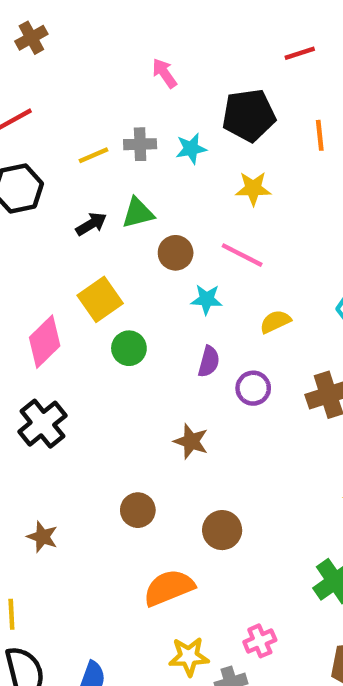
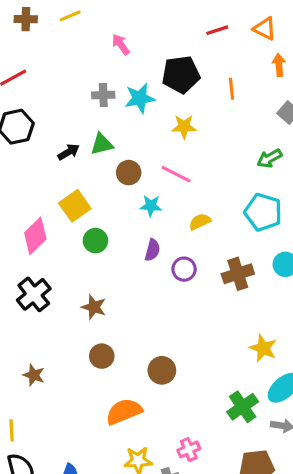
brown cross: (31, 38) -> (26, 19), turned 30
cyan star: (191, 149) -> (140, 98), size x1.4
yellow line: (93, 155) -> (70, 16), moved
brown star: (191, 441) -> (94, 307), moved

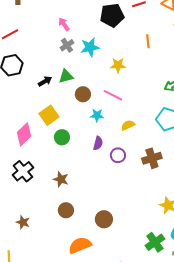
pink arrow: (121, 44) -> (64, 24), moved
black pentagon: (181, 74) -> (112, 15), moved
gray cross: (103, 95) -> (67, 45), turned -32

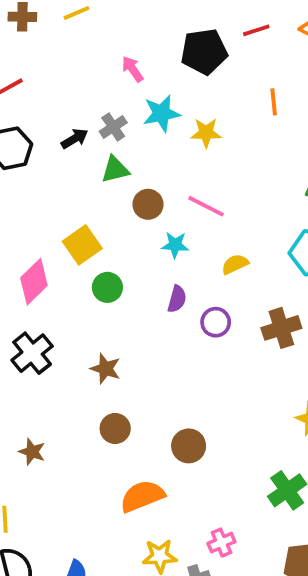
pink arrow: (64, 24) -> (133, 69), moved
gray cross: (67, 45) -> (113, 127), moved
yellow star: (118, 65) -> (206, 133), moved
black arrow: (45, 81) -> (75, 139), moved

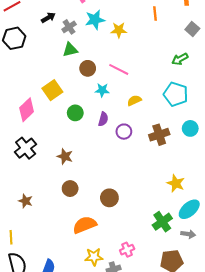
black arrow: (75, 139) -> (48, 18), moved
green circle: (107, 287) -> (75, 113), moved

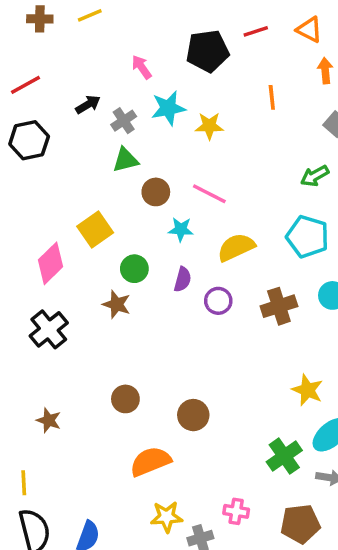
yellow semicircle: (134, 100) -> (236, 247), size x1.5
brown star: (65, 156) -> (117, 304), moved
pink cross: (127, 250) -> (236, 511), moved, turned 32

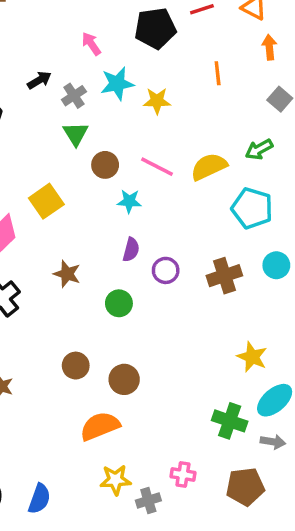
green triangle: (125, 160) -> (76, 134), turned -48
yellow semicircle: (236, 247) -> (209, 167), moved
green circle: (134, 269) -> (119, 303), moved
brown circle: (193, 415) -> (124, 379), moved
green cross: (284, 456) -> (230, 421), turned -36

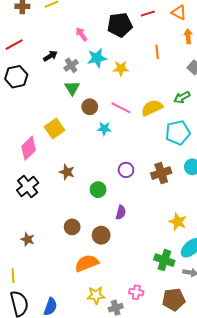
cyan pentagon: (252, 208) -> (178, 133), turned -30
purple semicircle: (131, 250) -> (121, 212), moved

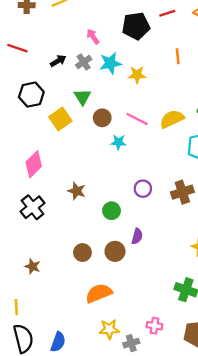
red line: (14, 45) -> (17, 48), turned 48
gray cross: (71, 65) -> (84, 62), moved
black hexagon: (16, 77) -> (31, 95), moved
yellow square: (55, 129) -> (60, 119), moved
brown circle: (101, 235) -> (115, 251), moved

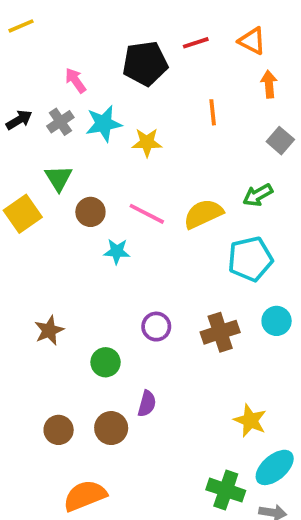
brown star: (77, 191) -> (49, 330), turned 30

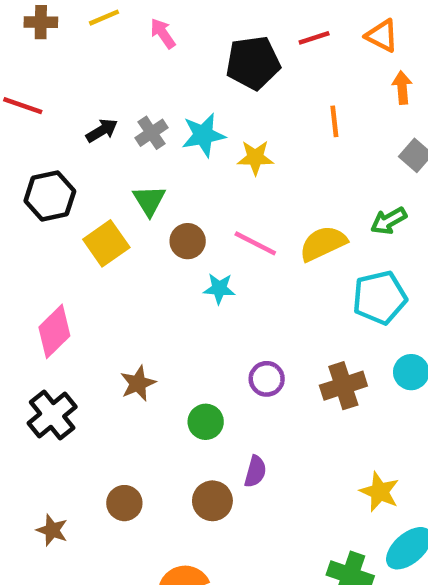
pink arrow: (75, 80) -> (163, 33), moved
brown circle: (59, 430) -> (124, 503), moved

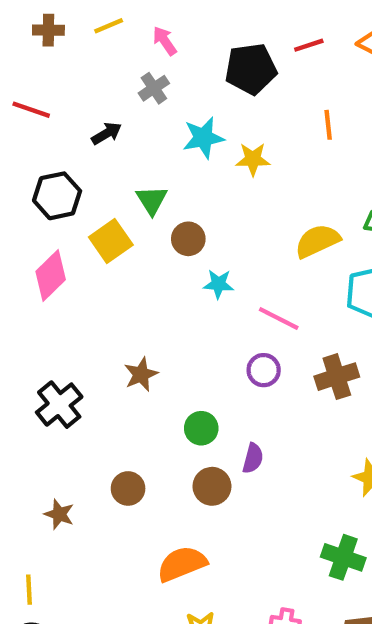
gray cross: (151, 133) -> (154, 88), moved
pink line: (255, 243) -> (279, 318), moved
pink diamond: (54, 331) -> (51, 275), moved
green circle: (206, 422) -> (201, 428), moved

